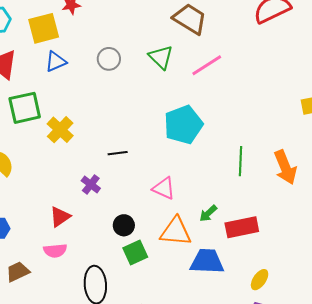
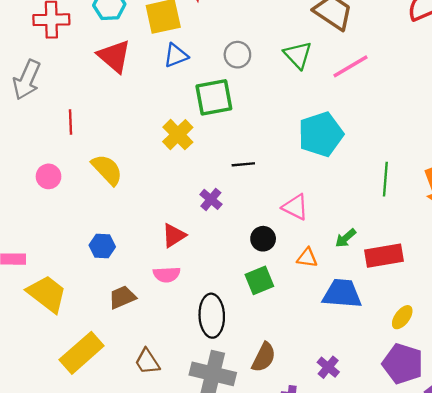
green square: (25, 108) -> (214, 97), moved
black circle: (124, 225) -> (263, 239), moved
orange triangle: (176, 232) -> (307, 258), size x0.6

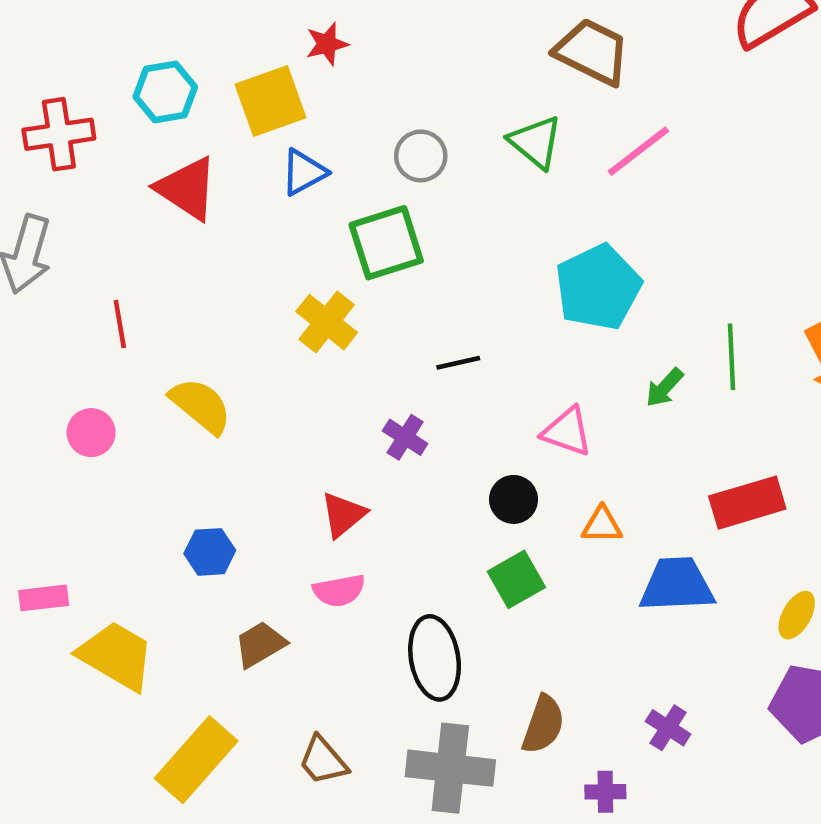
green arrow: (346, 238) -> (664, 388), moved

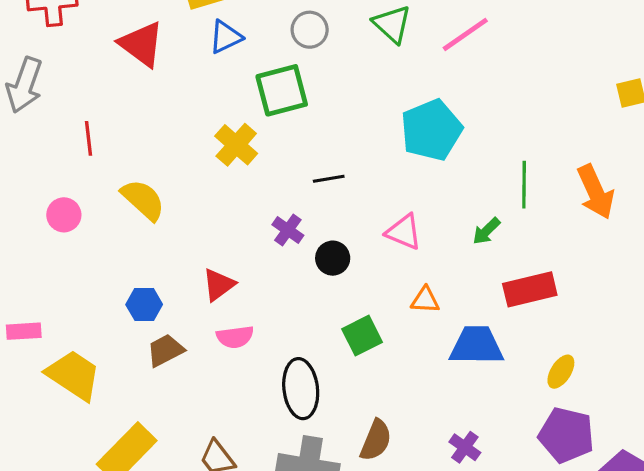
green arrow: (664, 388) -> (486, 231), moved
black circle: (514, 499) -> (333, 258), moved
red triangle: (343, 515) -> (219, 285), moved
brown trapezoid: (260, 644) -> (165, 350), moved

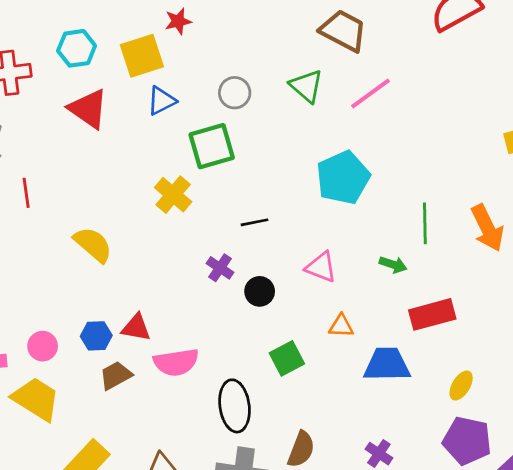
red line: (88, 138) -> (26, 193), moved
pink circle: (64, 215) -> (43, 346), moved
green arrow: (486, 231) -> (393, 265), turned -116
red triangle: (219, 285) -> (136, 328), moved, turned 48
pink semicircle: (235, 337) -> (176, 362), size x1.4

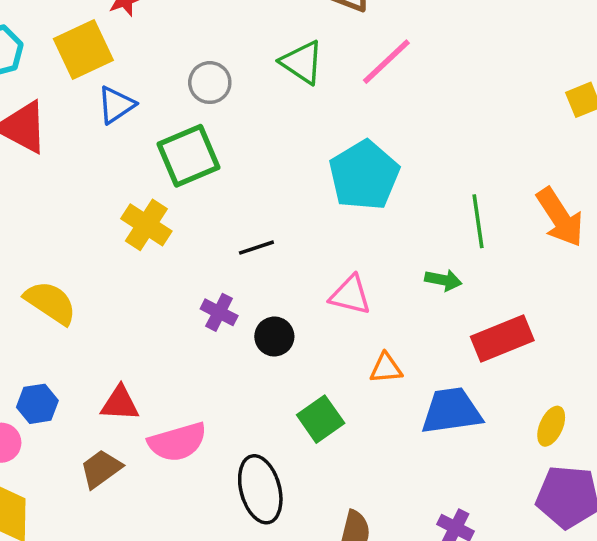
blue hexagon: (96, 336) -> (37, 404), moved

